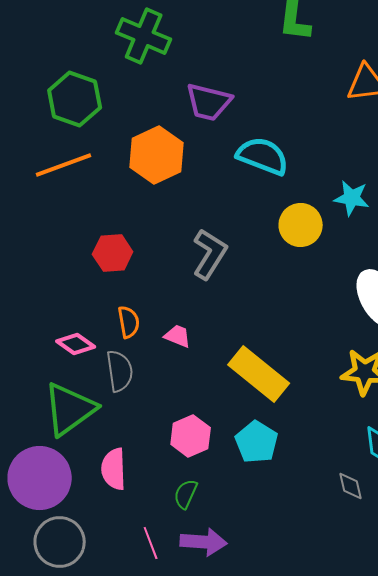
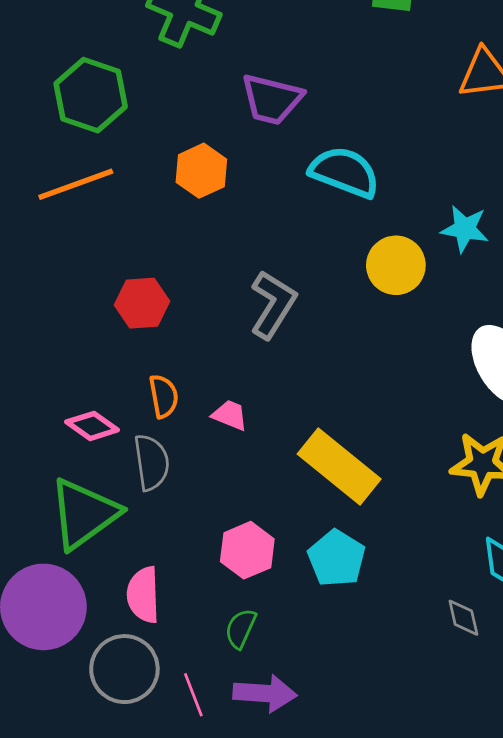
orange hexagon: (157, 155) -> (201, 171), size x0.7
gray circle: (60, 542) -> (124, 669), moved

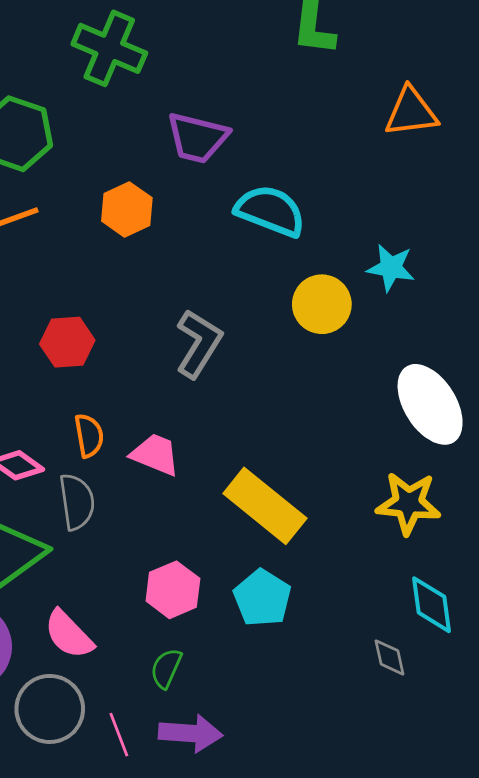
pink trapezoid: (230, 415) -> (155, 454), size x1.4
pink semicircle: (143, 595) -> (69, 634), turned -42

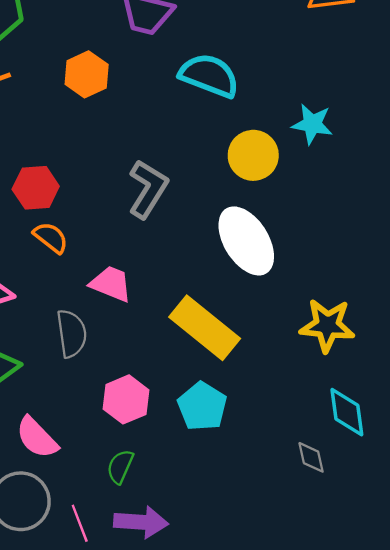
white ellipse: (430, 404) -> (246, 241), moved
orange semicircle: (89, 436) -> (51, 237), moved, turned -42
gray semicircle: (77, 502) -> (72, 334), moved

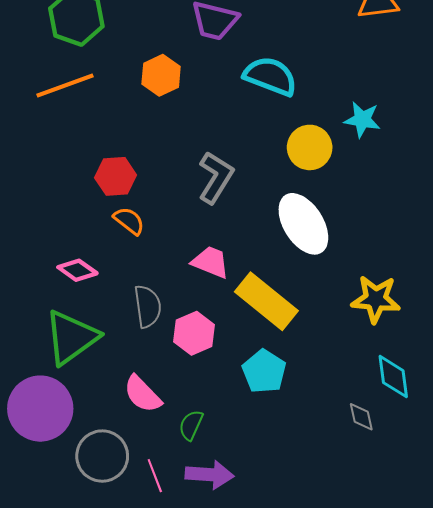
pink trapezoid: (111, 284) -> (211, 262), moved
pink hexagon: (126, 399) -> (194, 333), moved
pink semicircle: (37, 438) -> (142, 394), moved

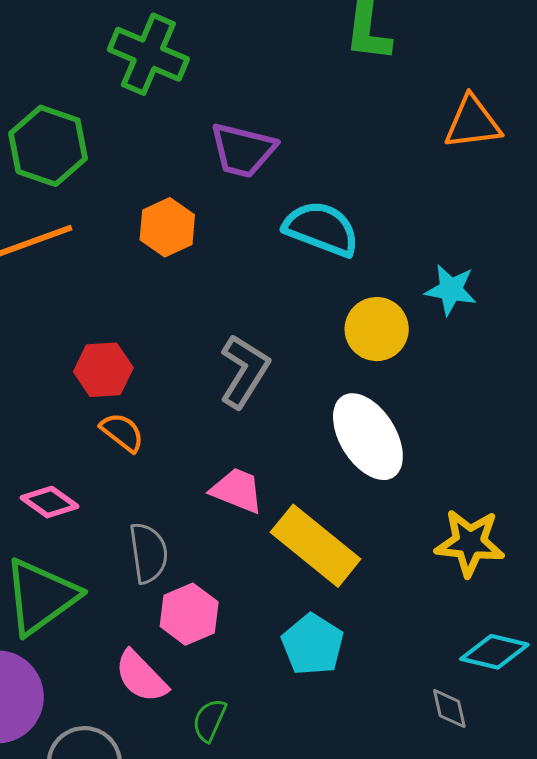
pink hexagon: (194, 333) -> (189, 614), moved
cyan diamond: (393, 377) -> (494, 652), turned -69

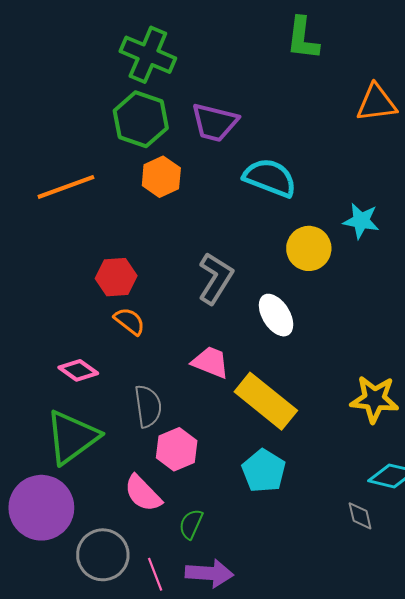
green hexagon: (48, 146) -> (141, 119), moved
white ellipse: (368, 437) -> (276, 315), moved, size x0.7

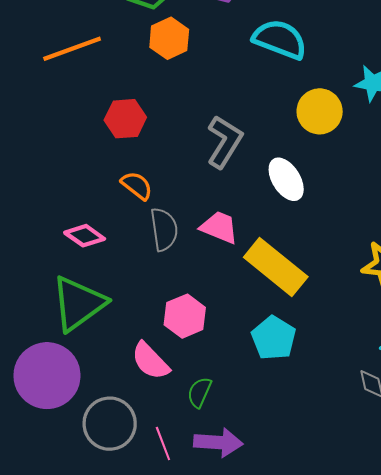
red hexagon: (116, 277) -> (125, 119), moved
gray semicircle: (148, 406) -> (164, 229), moved

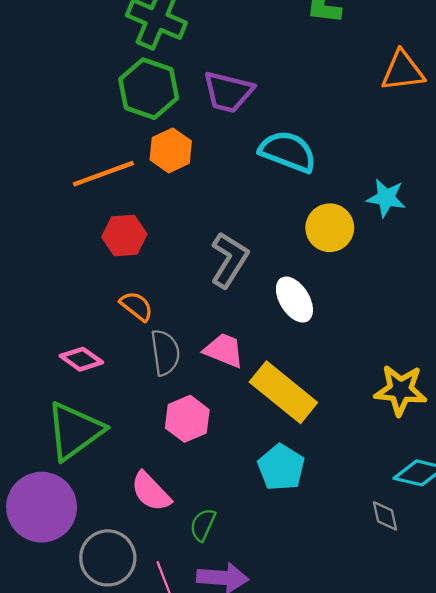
orange line: (72, 49) -> (103, 174), moved
pink hexagon: (185, 316) -> (187, 419), moved

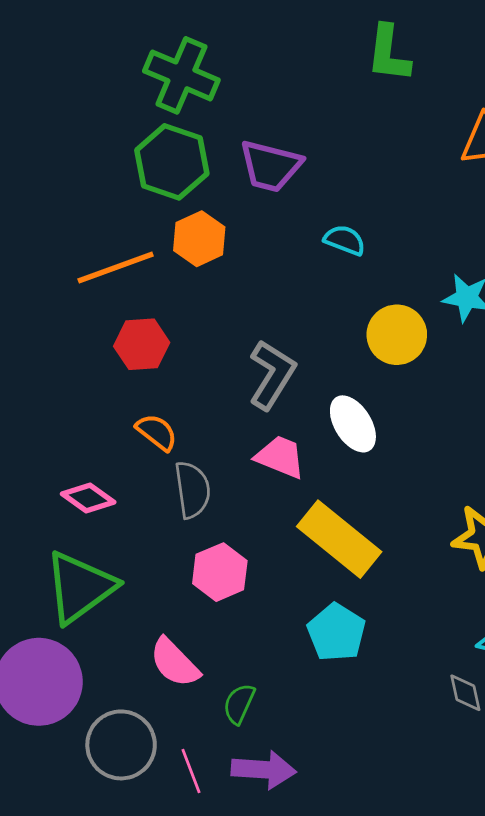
cyan semicircle: (288, 152) -> (345, 240), size x0.6
pink trapezoid: (224, 350) -> (280, 457), moved

